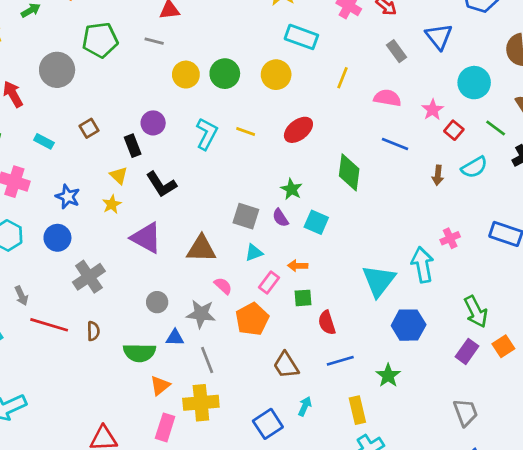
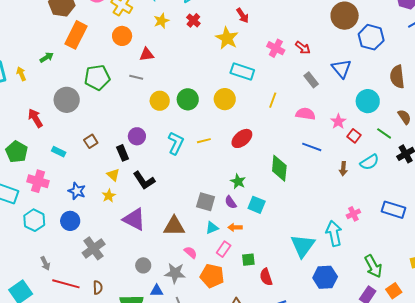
yellow line: (246, 131) -> (204, 141), turned -32
orange arrow: (298, 266) -> (235, 227), moved
orange pentagon: (252, 319) -> (212, 276), turned -30

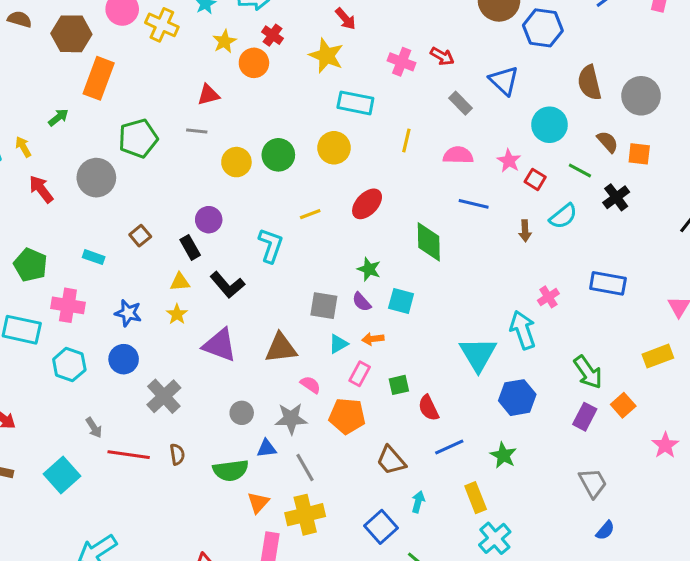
orange circle: (122, 36) -> (254, 63), moved
red arrow: (35, 118) -> (41, 189), moved
cyan L-shape: (176, 143) -> (271, 245), moved
yellow triangle: (113, 175) -> (180, 282), turned -40

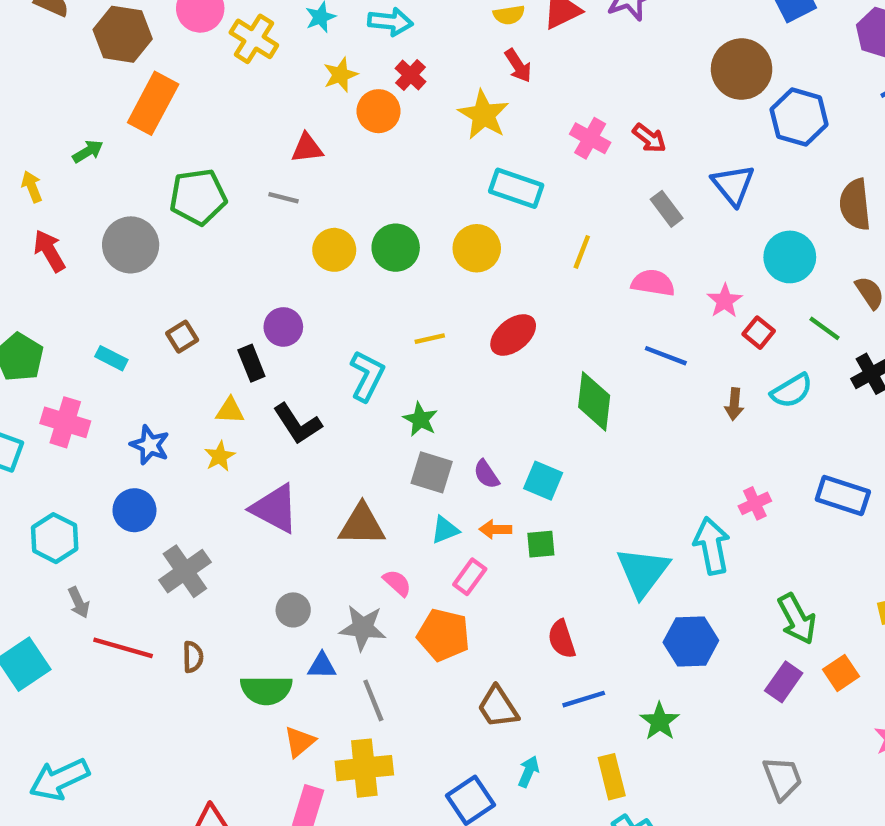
green star: (369, 269) -> (420, 419), moved
cyan hexagon: (69, 365) -> (55, 538), moved
green square: (399, 385) -> (541, 544), moved

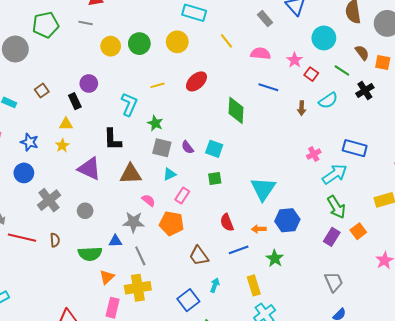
yellow line: (582, 252) -> (226, 41), turned -56
black L-shape: (297, 424) -> (112, 139), moved, turned 35
orange arrow: (495, 529) -> (259, 229), moved
cyan arrow: (712, 546) -> (335, 174), moved, turned 70
gray circle: (293, 610) -> (85, 211), moved

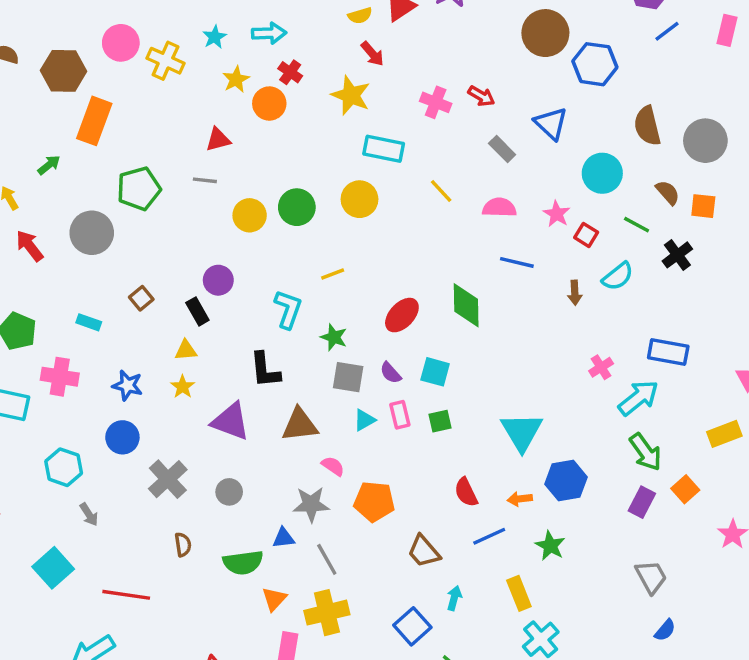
red ellipse: (196, 81) -> (402, 315), moved
pink rectangle: (182, 196) -> (400, 415), moved, turned -42
red line: (22, 238) -> (126, 595), moved

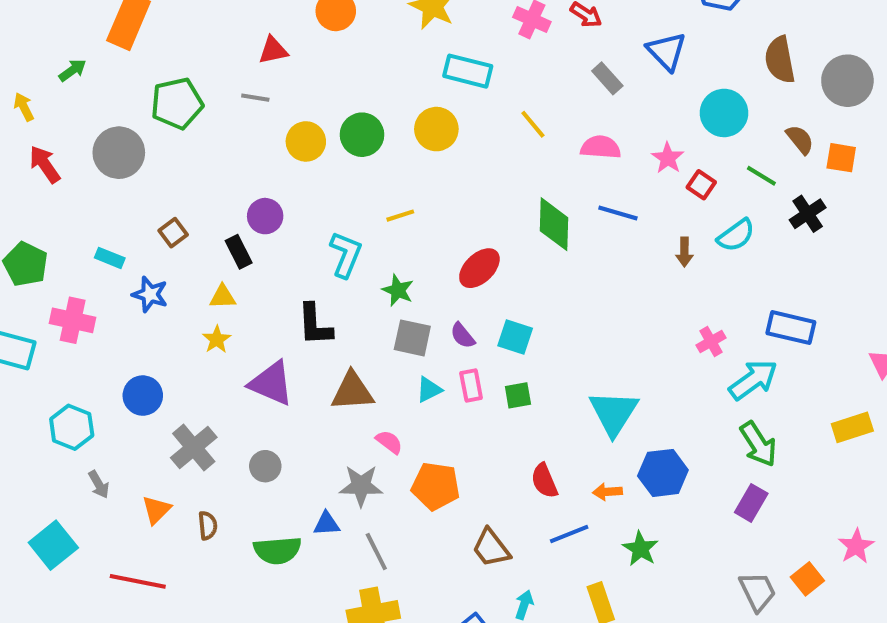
green diamond: (466, 305) -> (554, 224), moved
blue star: (128, 385) -> (150, 294), moved
orange square: (685, 489) -> (807, 579), moved
orange triangle: (274, 599) -> (156, 510), moved

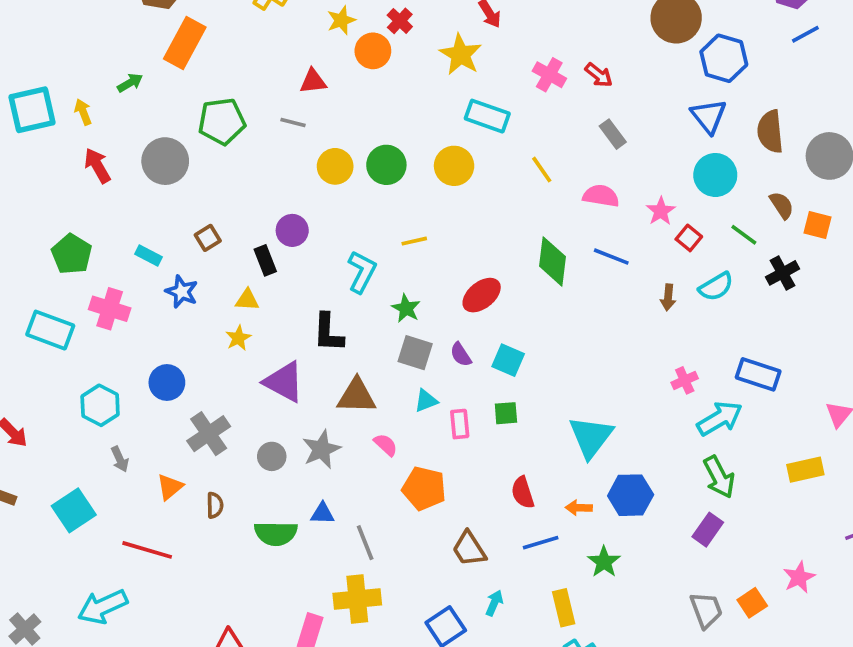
blue triangle: (667, 51) -> (709, 116), moved
pink rectangle: (471, 386) -> (460, 424), moved
gray star: (361, 486) -> (321, 449), moved, turned -30

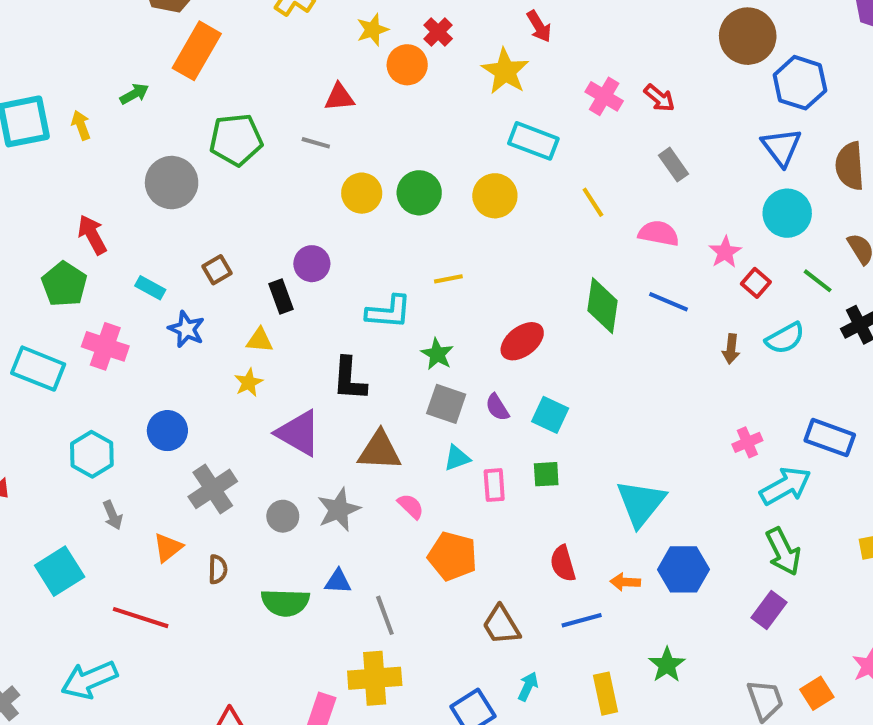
red arrow: (97, 166) -> (92, 235), moved
cyan L-shape: (362, 272) -> (389, 312), turned 66
green star: (604, 562) -> (667, 665), moved

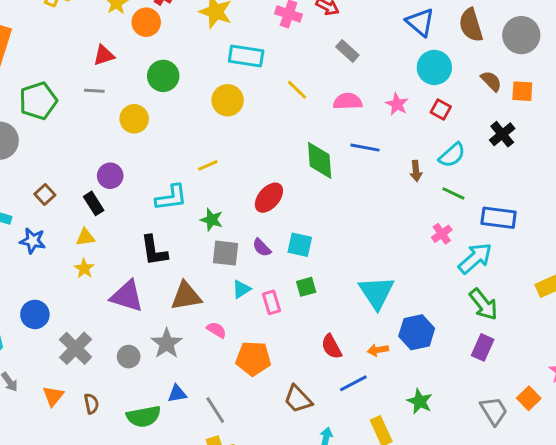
green circle: (419, 193) -> (163, 76), moved
green line: (818, 281) -> (453, 193), moved
red square: (756, 283) -> (441, 109), moved

